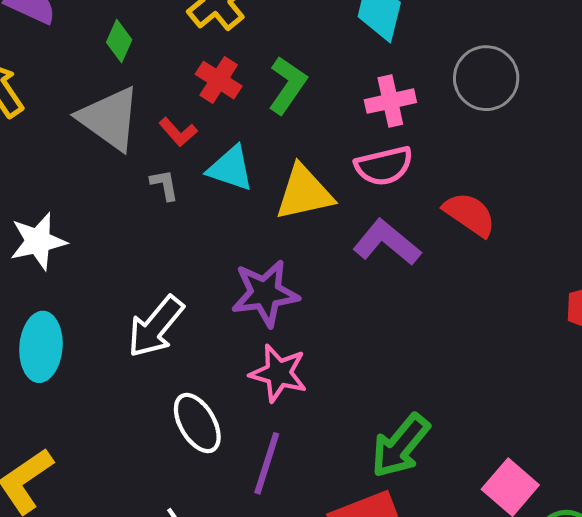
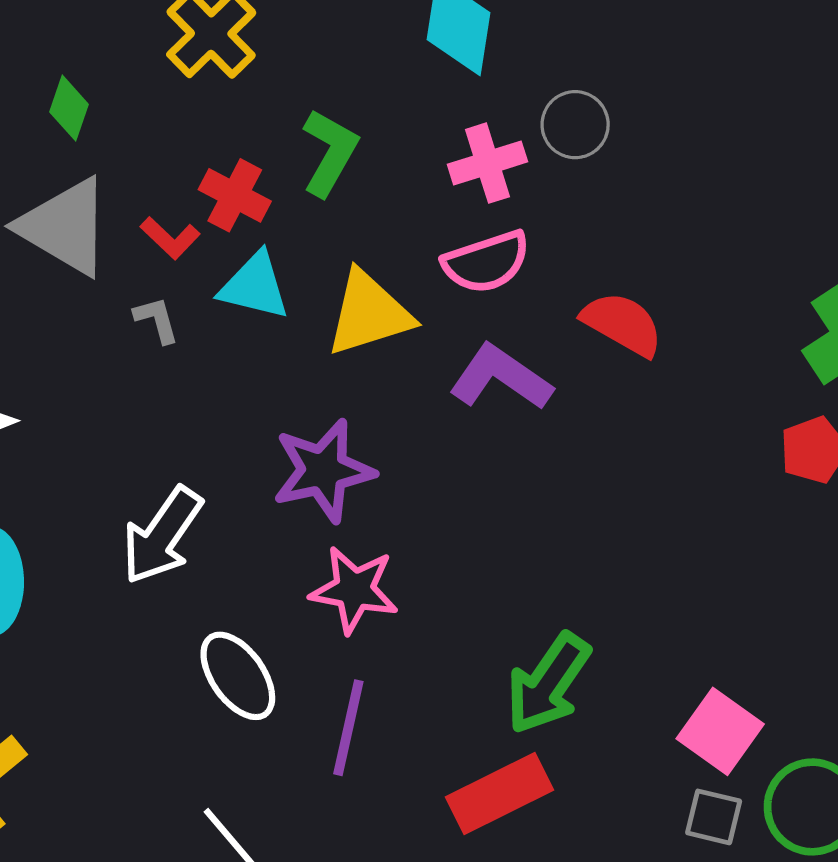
gray circle: (486, 78) -> (575, 125), moved, size x0.7
red cross: (219, 80) -> (235, 195), moved

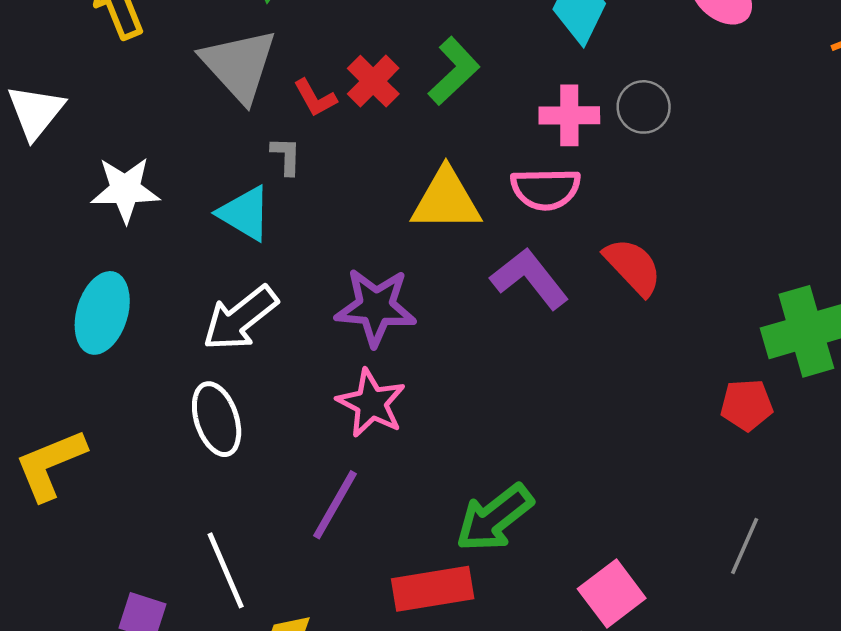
cyan triangle: (255, 286) -> (245, 213), moved
white ellipse: (238, 676) -> (217, 419), moved

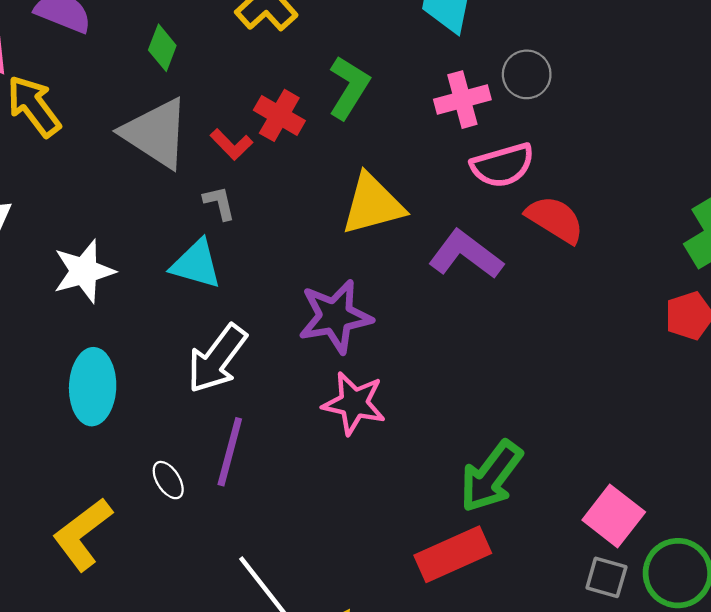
pink semicircle: (546, 189) -> (503, 165), moved
white ellipse: (217, 419) -> (168, 480), moved, size x0.6
purple line: (335, 505) -> (230, 452), moved

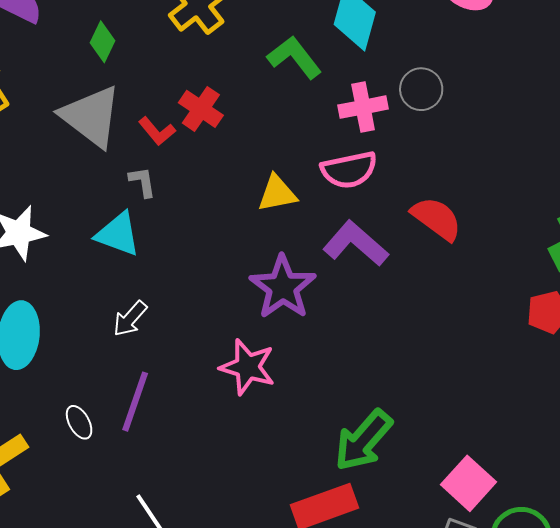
green L-shape: (349, 87) -> (294, 57), moved, turned -74
pink semicircle: (503, 165) -> (349, 170), moved
yellow triangle: (373, 204) -> (277, 193), size x0.7
purple star: (335, 316) -> (283, 287), moved, turned -30
white arrow: (217, 359) -> (130, 319), size x0.6

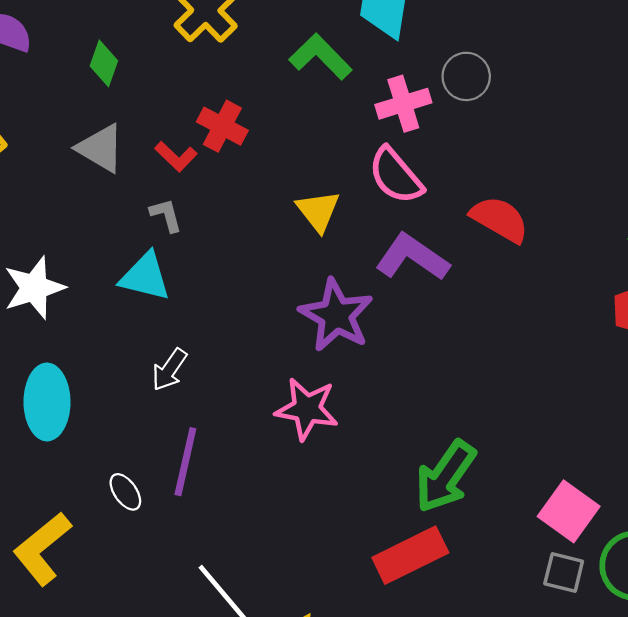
gray triangle: (91, 116) -> (100, 148), size x0.7
pink semicircle: (349, 170) -> (396, 176), turned 68
yellow triangle: (277, 193) -> (318, 211), turned -51

